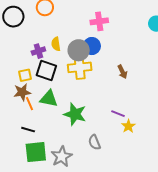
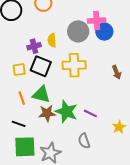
blue circle: (92, 46) -> (104, 32), moved
gray circle: (79, 50) -> (78, 31), moved
brown star: (22, 92) -> (47, 113), moved
purple line: (118, 114) -> (90, 113), moved

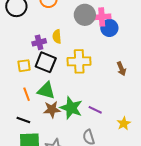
gray circle: (78, 31) -> (85, 15), moved

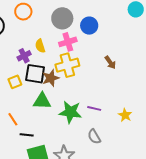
pink cross: (102, 17) -> (68, 42), moved
orange line: (27, 94) -> (13, 119), moved
brown star: (52, 109) -> (51, 78), moved

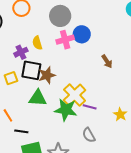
blue circle: (89, 26) -> (82, 34), moved
yellow cross: (67, 65) -> (75, 95), moved, turned -30

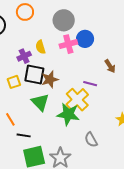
green triangle: (38, 98) -> (40, 102), turned 42
purple line: (90, 107) -> (90, 84), moved

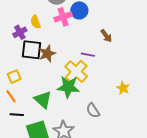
yellow square: (14, 82) -> (14, 77), moved
green triangle: (40, 102) -> (43, 100), moved
black line: (24, 135) -> (17, 115), moved

